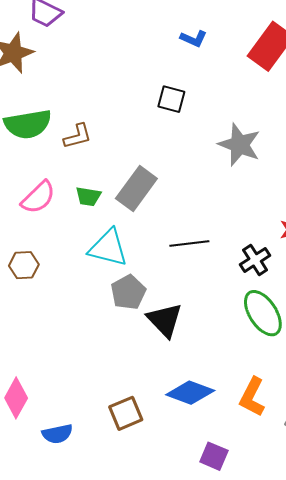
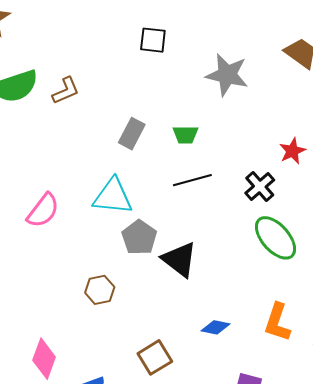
gray rectangle: (136, 188) -> (132, 134), size x0.7
green trapezoid: (88, 196) -> (185, 135), moved
pink semicircle: (38, 197) -> (43, 211), moved
brown hexagon: (24, 265) -> (100, 290), moved
blue diamond: (190, 393) -> (215, 327), size x0.6

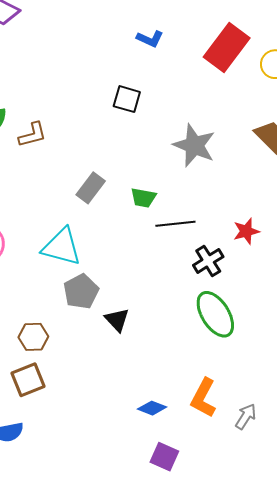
black line: (192, 180) -> (175, 224), moved
black triangle: (179, 259) -> (117, 320), size x0.7
blue diamond: (215, 327) -> (152, 408), moved
brown square: (155, 357) -> (28, 380), moved

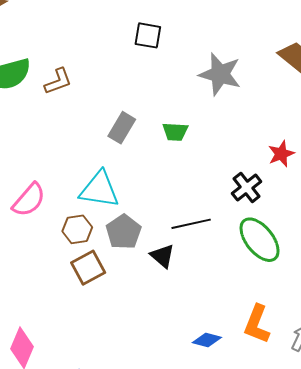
black line: (175, 224) -> (191, 224), moved
brown hexagon: (33, 337) -> (77, 229), moved
brown square: (28, 380) -> (88, 268), moved

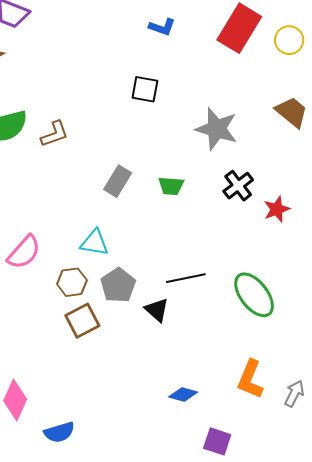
black cross: (247, 188) -> (238, 186), moved
cyan triangle: (99, 190) -> (94, 243), size x0.7
blue diamond: (207, 340) -> (183, 394), moved

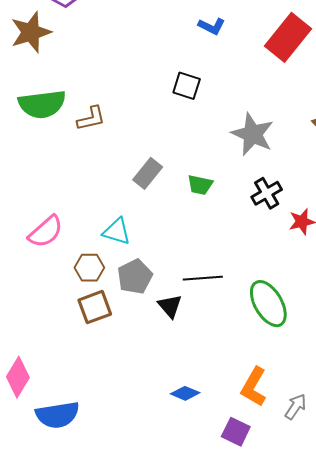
blue semicircle: (59, 432) -> (57, 415), size x1.4
purple square: (217, 441) -> (236, 432), moved

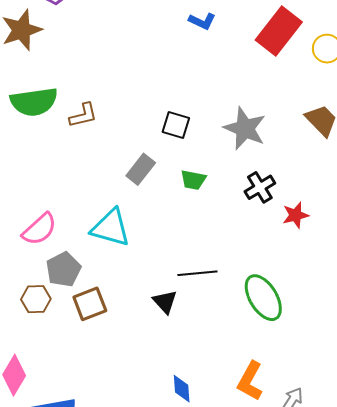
black square: (187, 86) -> (176, 125), moved
cyan triangle: (117, 231) -> (111, 228), size x1.4
brown hexagon: (89, 268) -> (36, 299), moved
gray pentagon: (135, 277) -> (63, 269), moved
blue diamond: (185, 393) -> (182, 389), turned 64

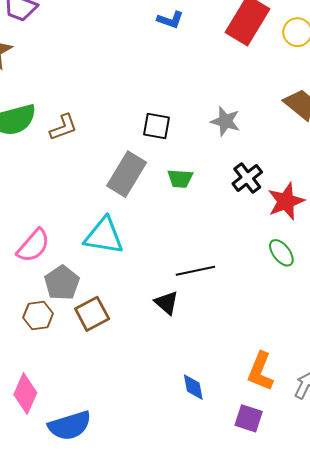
gray star: (245, 128) -> (225, 121), size x0.7
gray rectangle: (141, 169) -> (127, 174), size x1.4
red star: (296, 215) -> (286, 201), size x1.4
green ellipse: (263, 298) -> (281, 253), moved, size x0.6

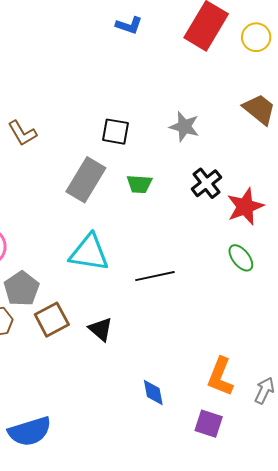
brown L-shape: (63, 127) -> (22, 133), turned 80
cyan triangle: (104, 236) -> (89, 253), moved
black triangle: (167, 303) -> (101, 329), moved

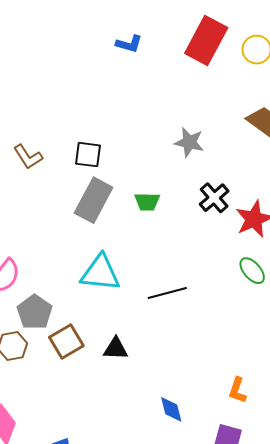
black square: (116, 132) -> (88, 155), moved
black triangle: (101, 329) -> (116, 349), turned -36
orange L-shape: (220, 377) -> (237, 390), size x0.7

